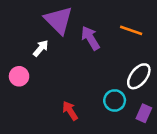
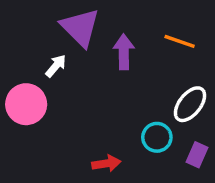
purple arrow: (90, 38) -> (124, 52), turned 30
pink circle: (19, 76) -> (26, 104), size x1.5
red arrow: (70, 111) -> (106, 163), moved, turned 114

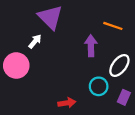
purple arrow: (124, 52) -> (91, 46), moved

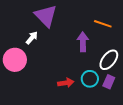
purple rectangle: (124, 97) -> (109, 82), moved
red arrow: (67, 103) -> (66, 83), moved

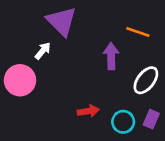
cyan circle: (90, 79) -> (123, 122), moved
purple rectangle: (109, 82) -> (151, 119), moved

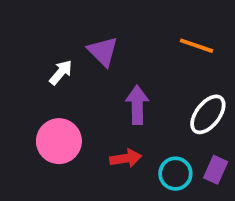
purple triangle: (62, 21) -> (103, 51), moved, size x0.7
purple arrow: (111, 56) -> (137, 105), moved
pink circle: (20, 80) -> (59, 141), moved

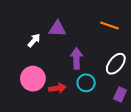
purple triangle: (103, 51) -> (57, 29), turned -42
red arrow: (126, 158) -> (57, 88), moved
cyan circle: (175, 174) -> (86, 83), moved

